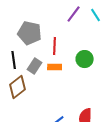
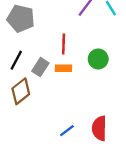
gray pentagon: (30, 33) -> (21, 19), moved
black line: (14, 60) -> (16, 60), turned 36

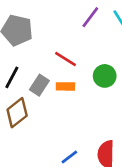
red line: (64, 44) -> (65, 59), turned -60

